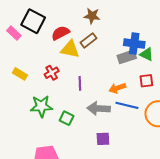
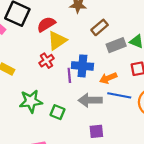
brown rectangle: (88, 40) -> (100, 27), moved
blue cross: (134, 44) -> (82, 66), moved
yellow triangle: (70, 49) -> (57, 41), turned -42
red cross: (52, 73) -> (47, 61), moved

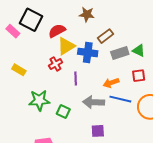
blue cross: (82, 66) -> (88, 52), moved

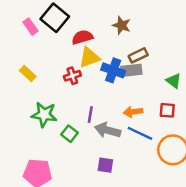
gray rectangle: (120, 53) -> (131, 70), moved
purple line: (76, 78) -> (90, 115), moved

